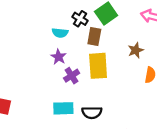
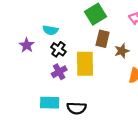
black cross: (80, 19) -> (58, 49), moved
brown rectangle: (94, 36) -> (103, 39), moved
purple star: (59, 57) -> (27, 45), moved

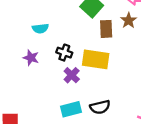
cyan semicircle: (50, 30) -> (40, 28), moved
brown star: (122, 51) -> (129, 20), moved
yellow rectangle: (85, 64) -> (96, 59), turned -65

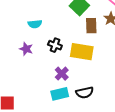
purple cross: (72, 75) -> (62, 74), moved

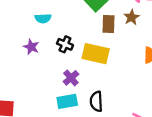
black semicircle: (85, 93) -> (96, 101), turned 96

